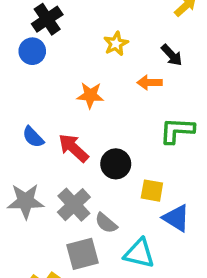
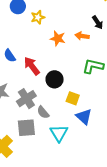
yellow star: (116, 44) -> (38, 17), moved
orange star: (90, 95) -> (58, 38), moved
cyan triangle: (139, 253) -> (59, 133), turned 36

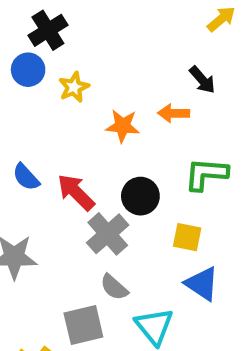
black circle: (55, 79) -> (140, 196), moved
yellow square: (73, 98) -> (187, 237), moved
gray cross: (26, 99) -> (108, 234), moved

